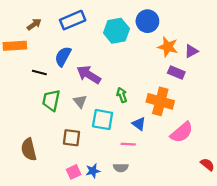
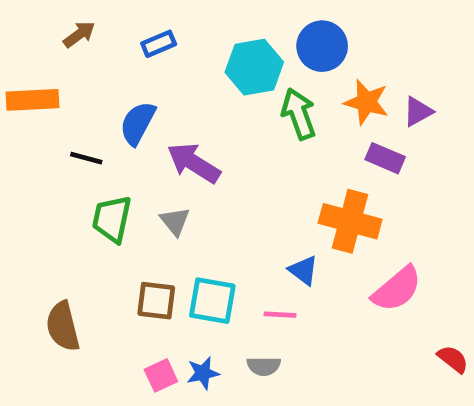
blue rectangle: (73, 20) -> (159, 44), size x0.6
brown arrow: (34, 24) -> (79, 34), moved
green arrow: (122, 95) -> (299, 114), moved, size x1.5
cyan square: (103, 120) -> (212, 301), moved

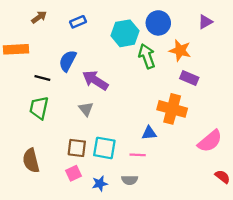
purple triangle: (418, 112) -> (205, 22), moved
green trapezoid: (112, 219) -> (39, 108), moved
blue triangle: (303, 270) -> (149, 133), turned -42
pink semicircle: (397, 289) -> (210, 141), moved
pink square: (161, 375) -> (73, 173), moved

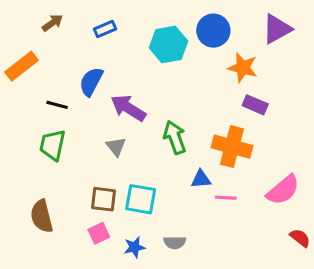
purple triangle: (205, 22) -> (277, 29), size x1.5
orange rectangle: (16, 49) -> (21, 66), turned -35
green arrow: (147, 56) -> (175, 137), moved
pink line: (138, 155) -> (226, 198), moved

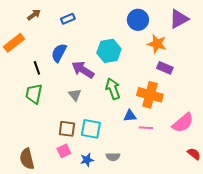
cyan hexagon: (168, 44) -> (109, 51), moved
black line: (57, 105) -> (37, 68), turned 56
brown semicircle: (42, 216) -> (27, 159), moved

